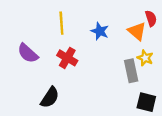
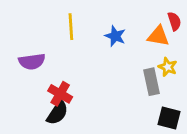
orange triangle: (137, 31) -> (158, 36), turned -30
purple semicircle: (28, 53) -> (32, 62), turned -50
red cross: (67, 58) -> (60, 94), moved

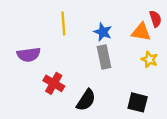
gray rectangle: (152, 82) -> (104, 57), moved
black semicircle: (57, 113) -> (86, 100), moved
black square: (169, 118) -> (138, 102), moved

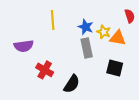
orange triangle: (141, 32) -> (118, 38), moved
yellow star: (149, 59) -> (104, 32), moved
black square: (138, 102) -> (115, 68), moved

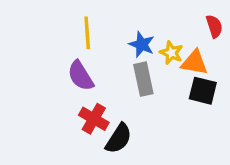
purple semicircle: (24, 46) -> (81, 76), moved, turned 66
black square: (115, 68) -> (203, 91), moved
red cross: (45, 70) -> (94, 119), moved

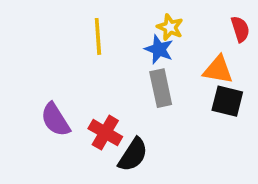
yellow star: (171, 53) -> (170, 27), moved
purple semicircle: (81, 76) -> (55, 120), moved

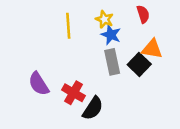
yellow star: (170, 27) -> (104, 19), moved
red semicircle: (240, 29) -> (143, 14), moved
black square: (227, 101) -> (139, 64), moved, turned 30

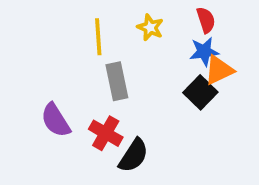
blue star: (111, 35) -> (204, 52), moved, turned -30
orange triangle: (152, 49) -> (219, 70), turned -35
gray rectangle: (112, 62) -> (117, 81), moved

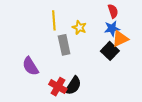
yellow star: (150, 27) -> (79, 27), moved
red cross: (106, 133) -> (58, 87), moved

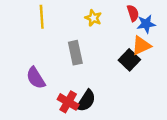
yellow line: (54, 20) -> (42, 17), moved
yellow star: (79, 27) -> (93, 18), moved
blue star: (112, 29) -> (146, 24), moved

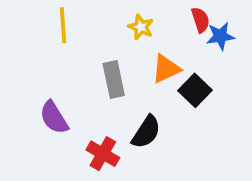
orange triangle: (141, 46) -> (166, 69), moved
black semicircle: (86, 101) -> (146, 132), moved

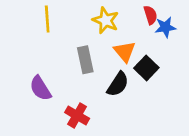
yellow star: (141, 27) -> (106, 20), size x1.4
orange triangle: (166, 69) -> (125, 52), turned -45
black semicircle: (146, 132) -> (118, 84), moved

